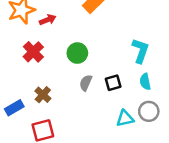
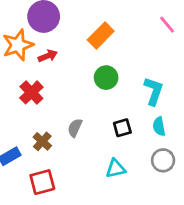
green circle: (77, 53) -> (106, 78), moved
gray semicircle: (86, 83) -> (75, 128), moved
cyan triangle: (125, 118) -> (116, 169), moved

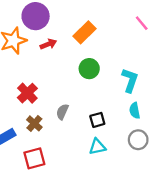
red arrow: (48, 56) -> (48, 44), moved
red cross: (31, 92) -> (27, 93), moved
black square: (122, 128) -> (97, 120), moved

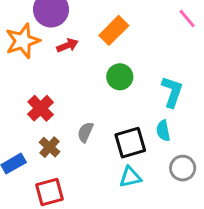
cyan semicircle: (135, 111) -> (163, 131), moved
black square: (97, 120) -> (130, 143), size x1.5

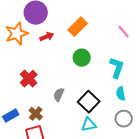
pink line: (187, 18) -> (124, 32), moved
cyan semicircle: (163, 131) -> (121, 94), moved
black square: (130, 143) -> (89, 102), turned -30
brown cross: (50, 147) -> (36, 114), moved

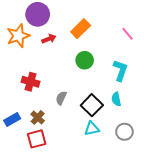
red cross: (29, 79) -> (30, 82), turned -30
cyan semicircle: (121, 94) -> (116, 99), moved
gray circle: (124, 119) -> (124, 132), moved

